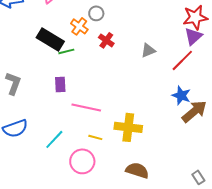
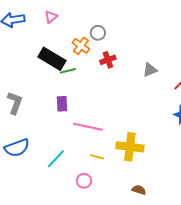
red cross: (106, 40) -> (108, 60), turned 35
pink circle: (82, 161) -> (84, 181), size x0.6
brown semicircle: (137, 170) -> (139, 190), size x0.6

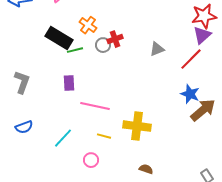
gray circle: (98, 33) -> (103, 45), moved
blue semicircle: (17, 148) -> (24, 127), size x0.7

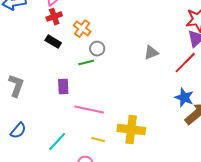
black rectangle: (59, 38) -> (53, 42), size x0.6
red cross: (115, 39) -> (54, 17), moved
green line: (75, 50) -> (86, 63), moved
blue semicircle: (24, 127) -> (18, 131), turned -30

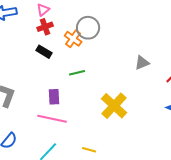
gray circle: (97, 49) -> (88, 28), moved, size x1.5
pink line: (89, 110) -> (52, 119), moved
yellow cross: (131, 130) -> (114, 106), moved, turned 36

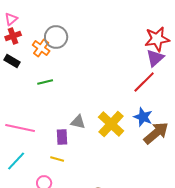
gray triangle: (142, 63) -> (78, 122), moved, turned 35
purple rectangle: (54, 97) -> (62, 137), moved
yellow cross: (114, 106) -> (111, 124), moved

